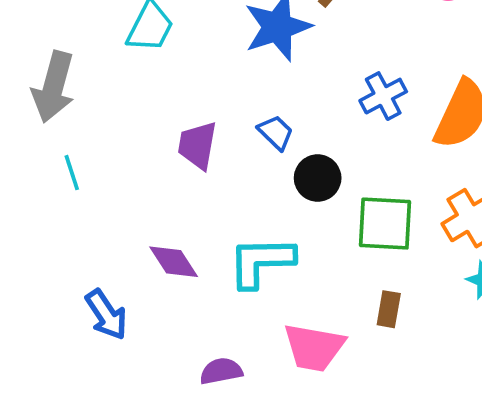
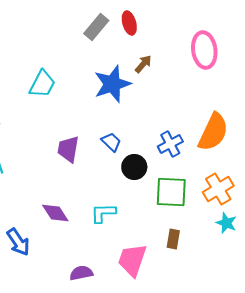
blue cross: (383, 96) -> (170, 144), moved
cyan L-shape: (261, 262) -> (103, 213), size x0.7
pink trapezoid: (314, 347) -> (132, 260), turned 99

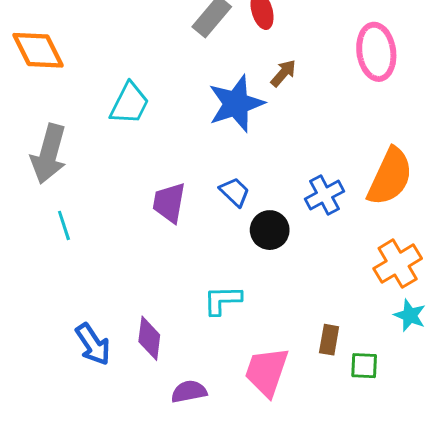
green square: (171, 192) -> (364, 366), moved, size x0.6
purple diamond: (55, 213) -> (149, 338), moved, turned 40

